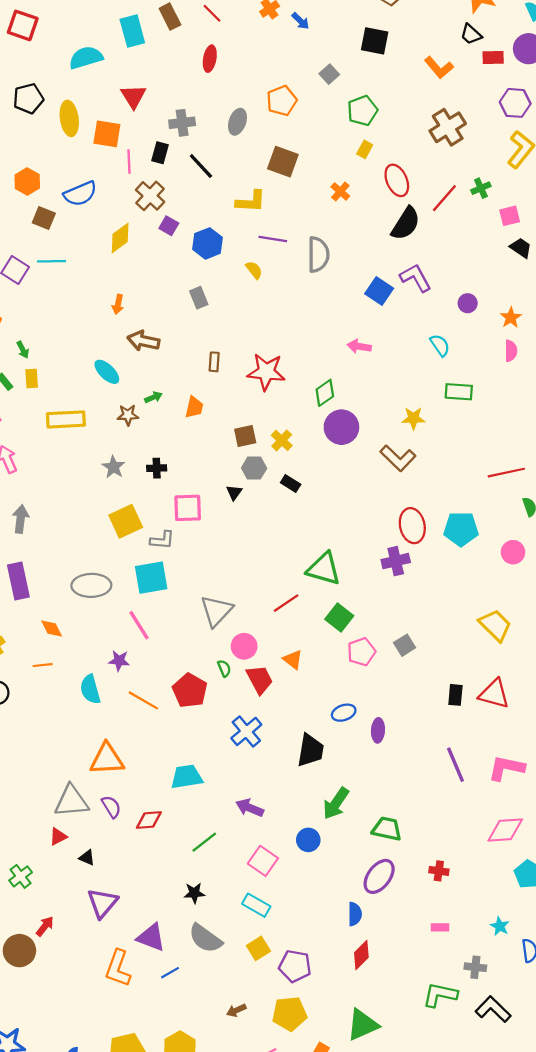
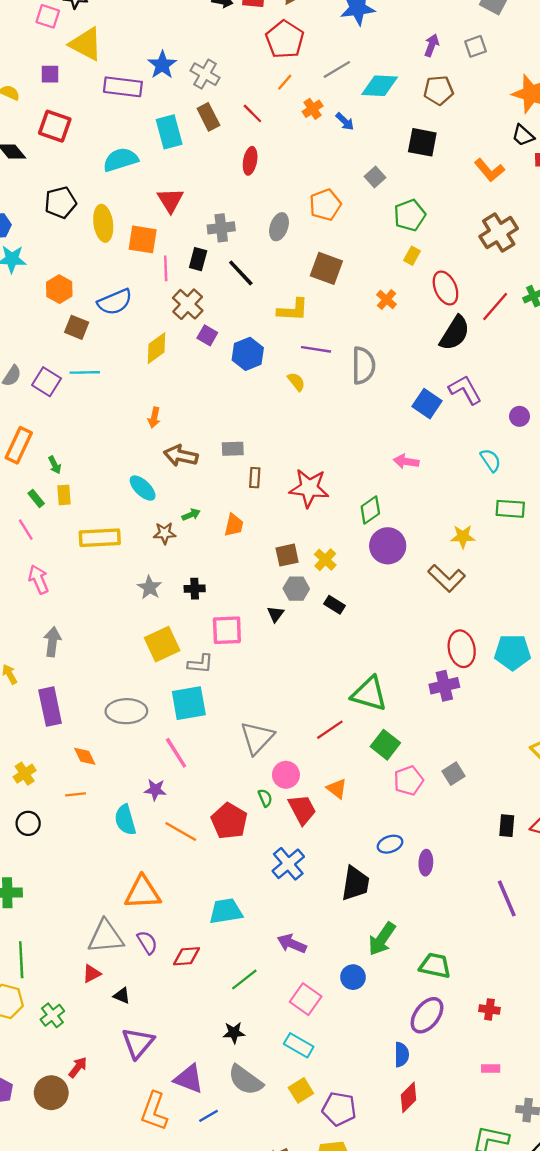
gray rectangle: (199, 298) -> (233, 449), moved, turned -70

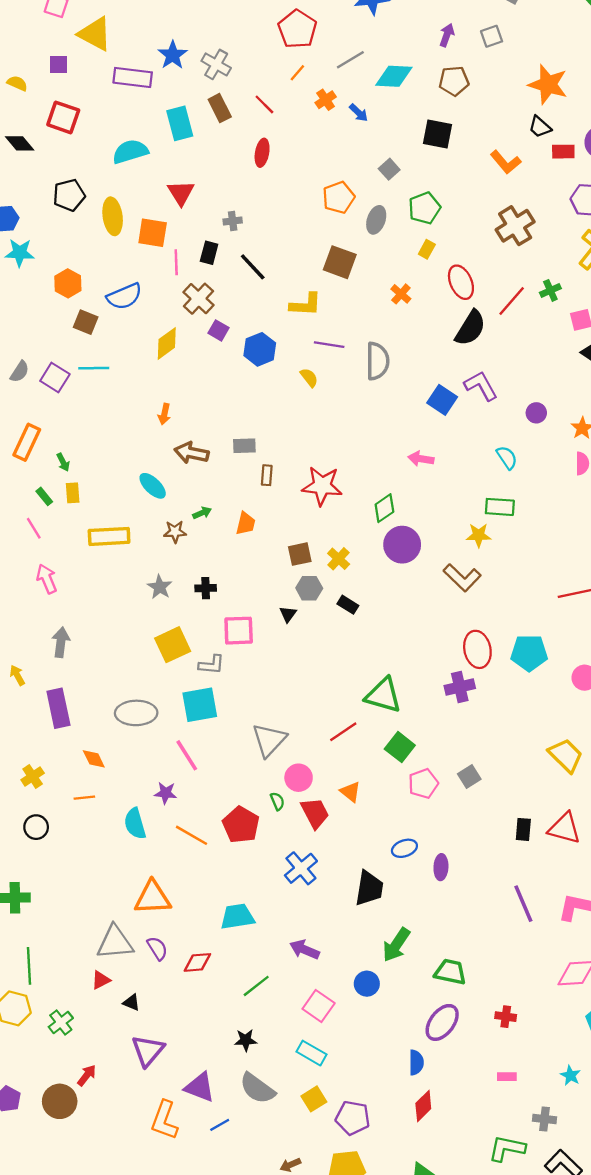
gray ellipse: (279, 227) -> (376, 220), moved
gray cross: (221, 228) -> (233, 221), size x0.7
green rectangle: (510, 509) -> (500, 507), moved

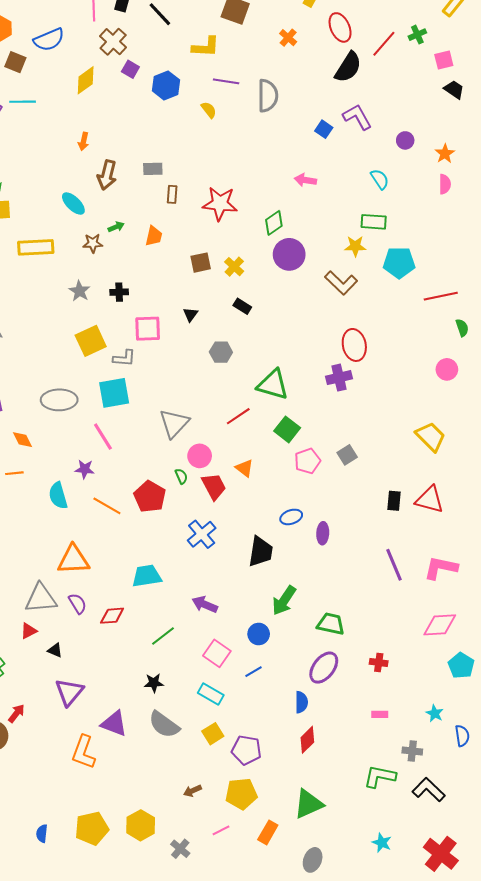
blue square: (442, 400) -> (324, 129), size x0.7
brown arrow: (191, 453) -> (107, 175), turned -88
gray hexagon: (309, 588) -> (221, 352), moved
cyan pentagon: (529, 653) -> (399, 263), moved
blue line: (220, 1125) -> (254, 672), moved

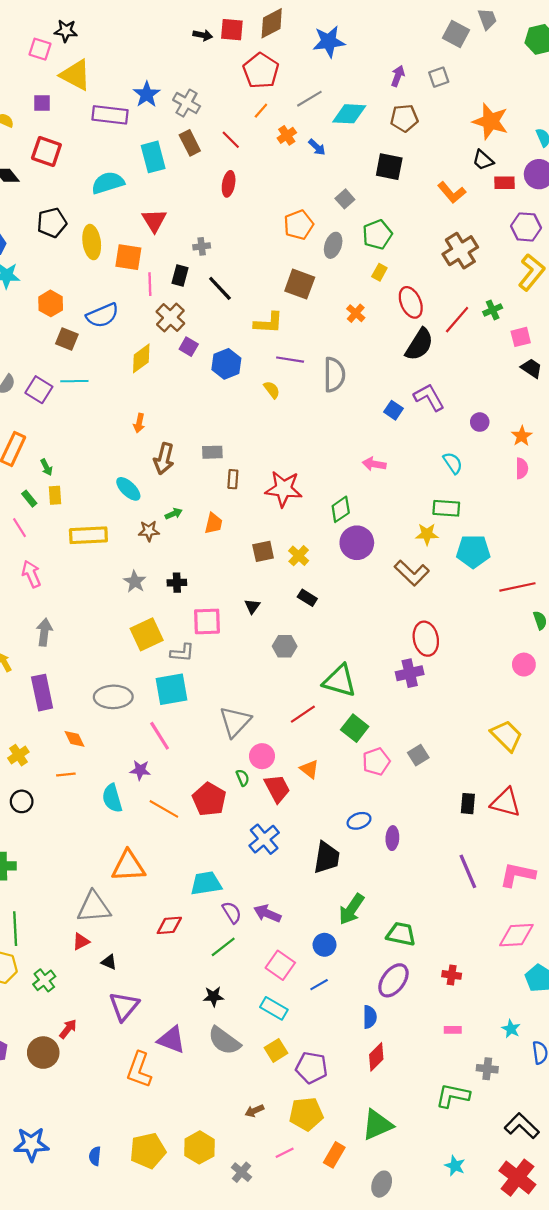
purple semicircle: (77, 603) -> (232, 912), moved
black L-shape: (429, 790) -> (522, 1126), moved

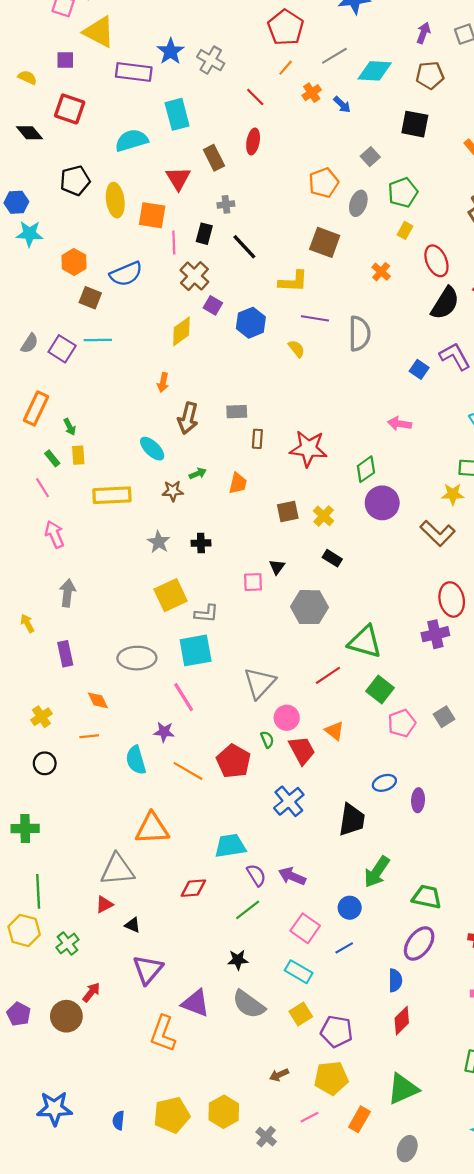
brown rectangle: (190, 143) -> (214, 158), moved
yellow diamond: (141, 358) -> (181, 331), moved
pink square: (207, 621) -> (253, 582), moved, size x0.7
gray hexagon: (285, 646) -> (309, 607), size x1.5
purple rectangle: (42, 693) -> (65, 654), size x0.7

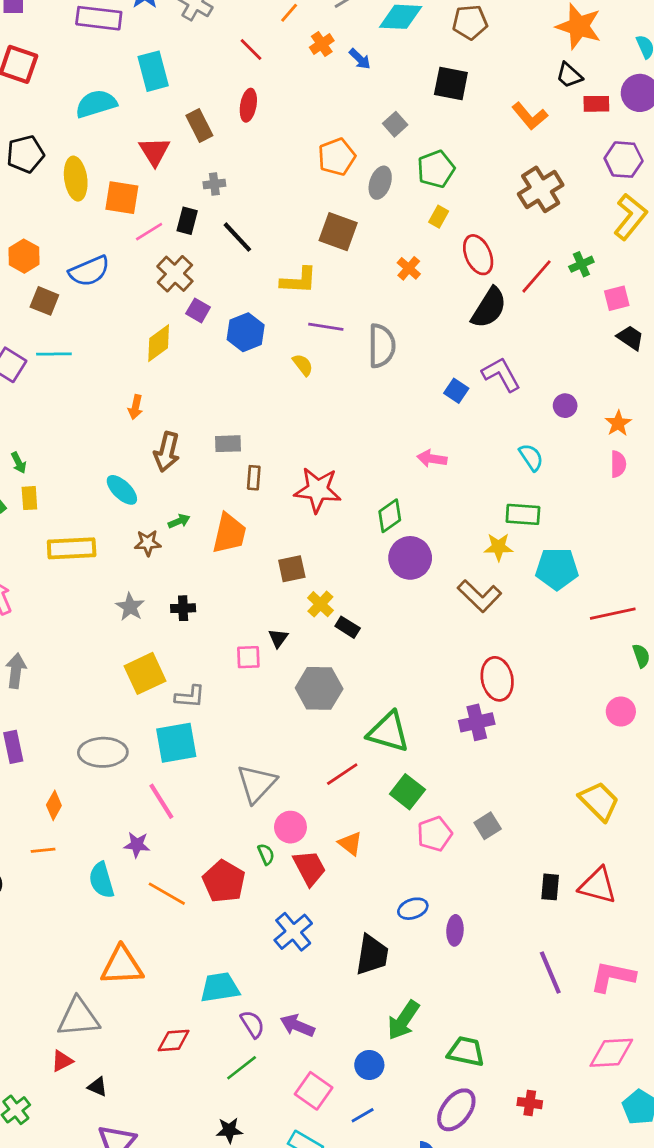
pink line: (174, 242) -> (149, 232), turned 60
orange trapezoid: (238, 483) -> (229, 533), size x1.5
yellow cross: (324, 516) -> (320, 604), moved
orange diamond: (98, 700) -> (54, 805), turned 55

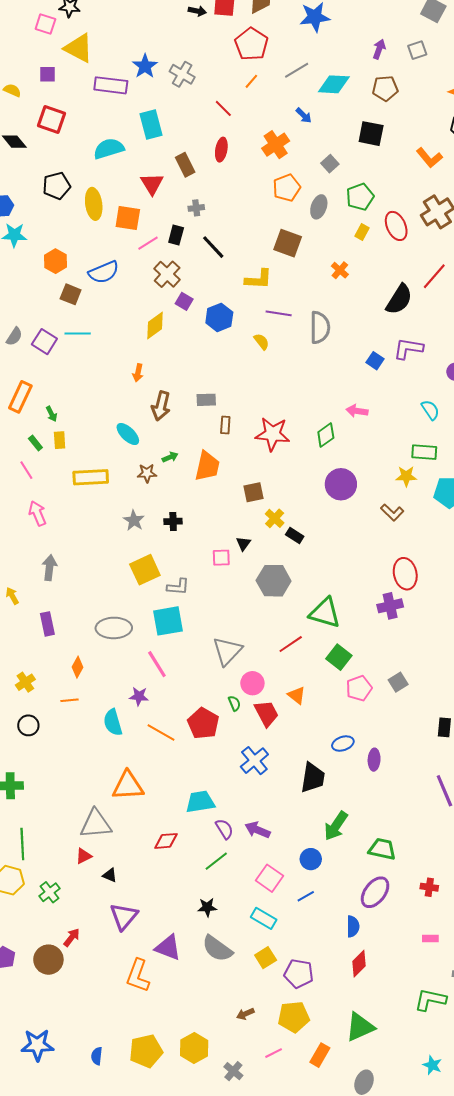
orange cross: (322, 44) -> (276, 145), moved, size x1.5
red ellipse: (478, 255) -> (396, 226), moved
purple L-shape: (501, 374) -> (408, 349), turned -52
green diamond: (390, 516) -> (326, 435), moved
brown L-shape: (479, 596) -> (392, 512), size x0.7

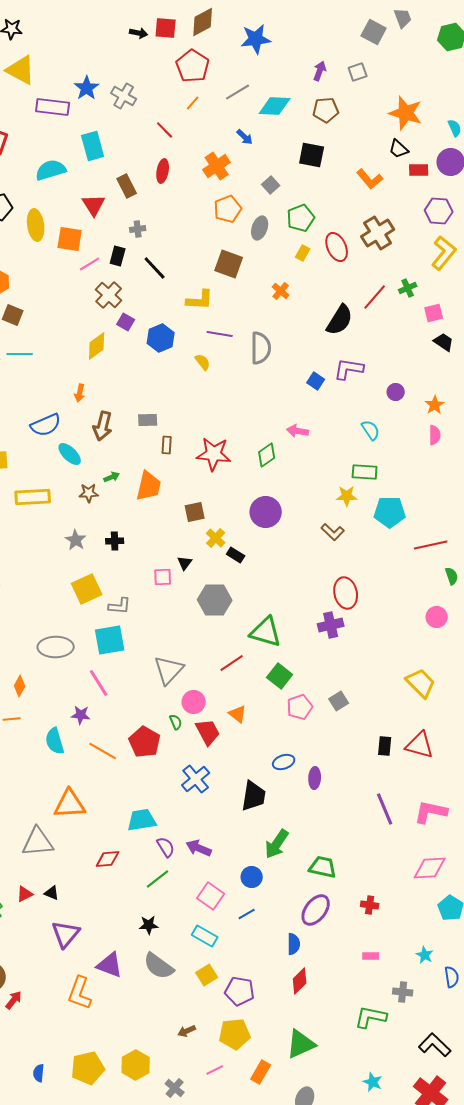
blue semicircle: (104, 272) -> (46, 425), moved
purple circle: (341, 484) -> (266, 512), moved
red triangle: (84, 856) -> (25, 894), moved
red arrow: (72, 937) -> (14, 1000), moved

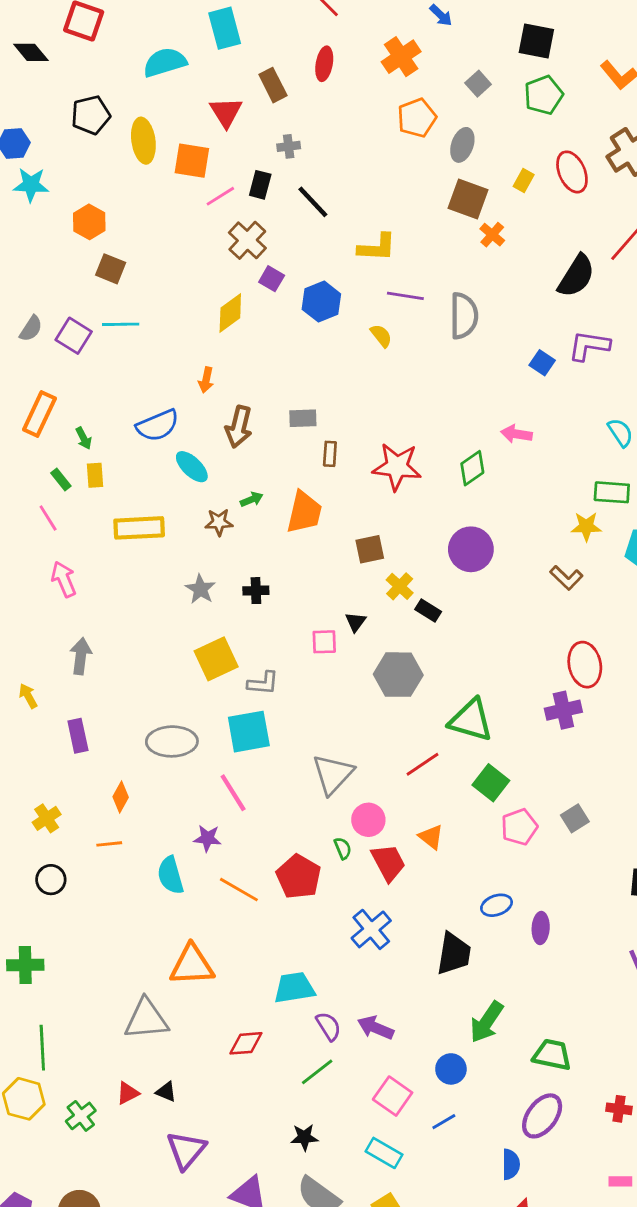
green pentagon: (301, 218) -> (544, 95), moved
brown square: (229, 264) -> (468, 199), moved

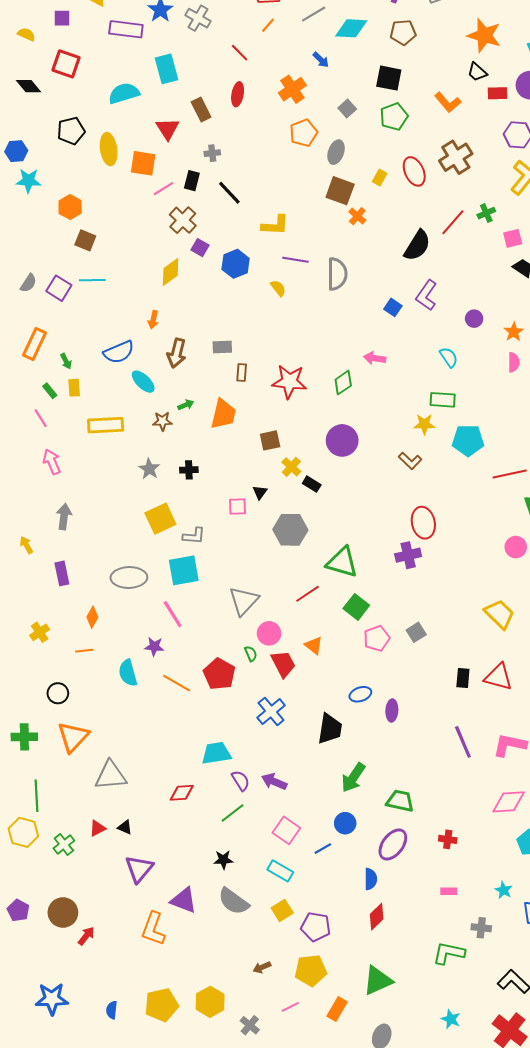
purple L-shape: (589, 346) -> (426, 295), turned -64
black circle: (51, 880) -> (58, 693), moved
orange triangle: (192, 965) -> (73, 737), moved, turned -44
blue circle: (451, 1069) -> (345, 823), moved

